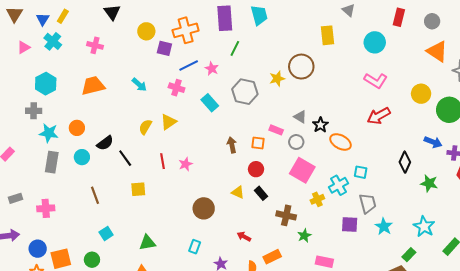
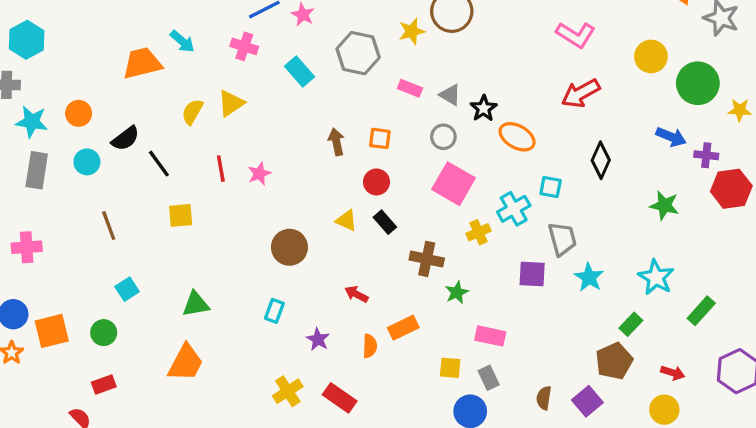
orange trapezoid: (93, 86) -> (142, 63), moved
pink rectangle: (276, 130) -> (410, 88), moved
black diamond: (405, 162) -> (601, 160), moved

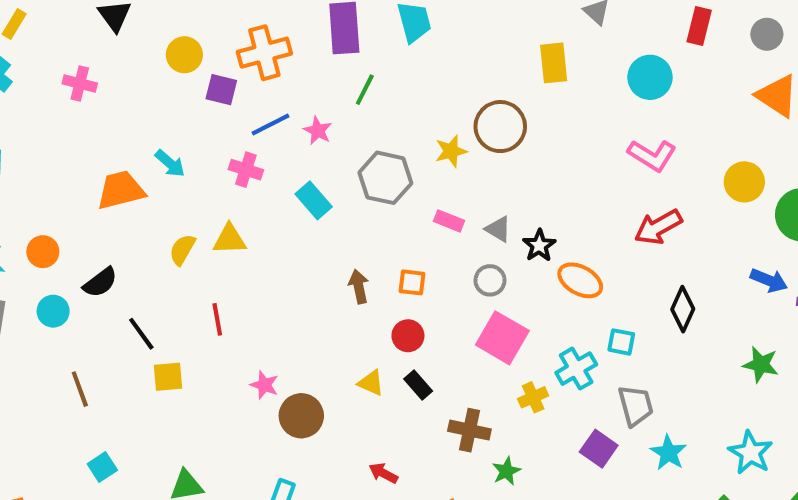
yellow triangle: (231, 103) -> (229, 239), turned 32
black line: (159, 164) -> (141, 334), moved
pink star: (259, 174) -> (264, 385), moved, turned -30
purple square: (532, 274) -> (599, 449), turned 32

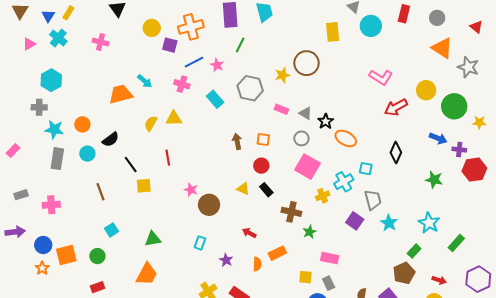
cyan circle: (650, 77) -> (371, 26), moved
red arrow: (658, 227) -> (396, 107), moved

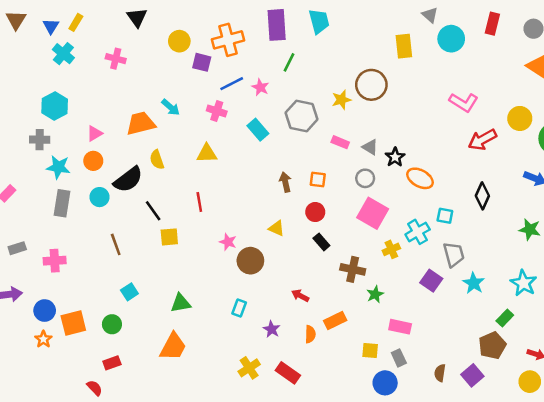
pink triangle: (29, 44) -> (95, 133), moved
yellow semicircle: (151, 123) -> (157, 160), moved, turned -49
black semicircle: (111, 139) -> (128, 180), size x1.4
yellow triangle: (243, 189) -> (277, 228), moved

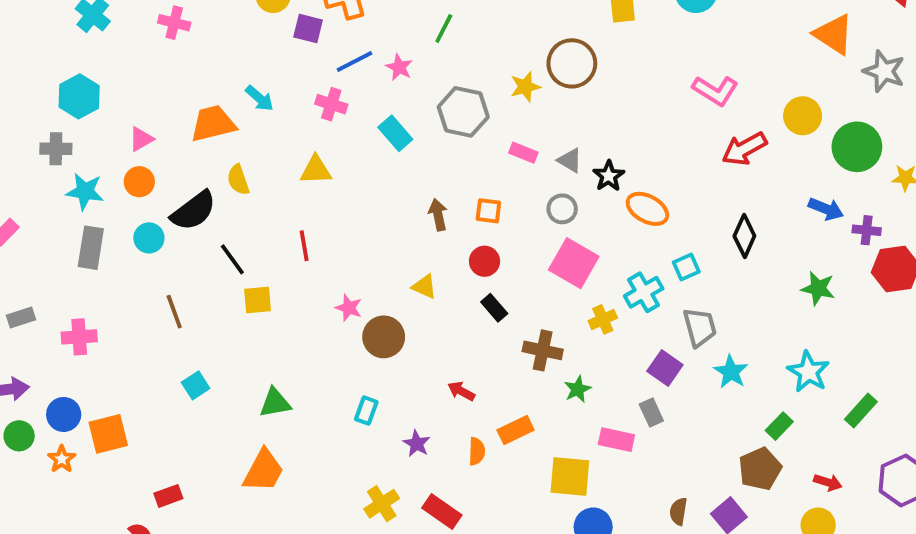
cyan square: (445, 216) -> (686, 267), turned -35
green circle: (112, 324) -> (19, 436), moved
yellow square: (370, 350) -> (570, 477), size x1.6
gray rectangle: (399, 358) -> (651, 413), moved

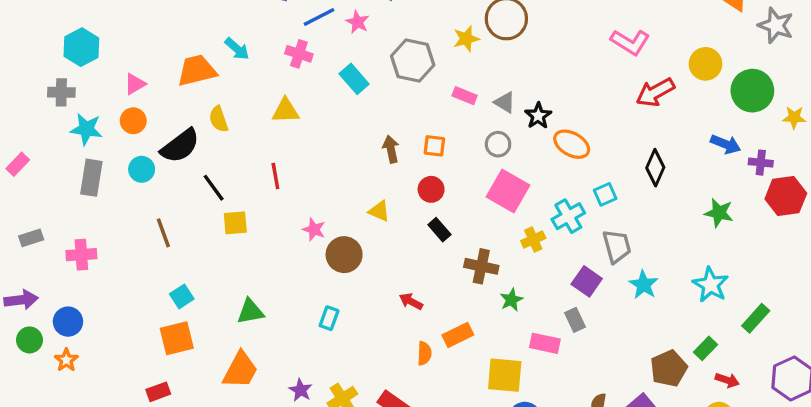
green rectangle: (779, 426) -> (706, 348), moved
orange square: (108, 434) -> (177, 338), moved
purple star: (417, 444) -> (301, 390), moved

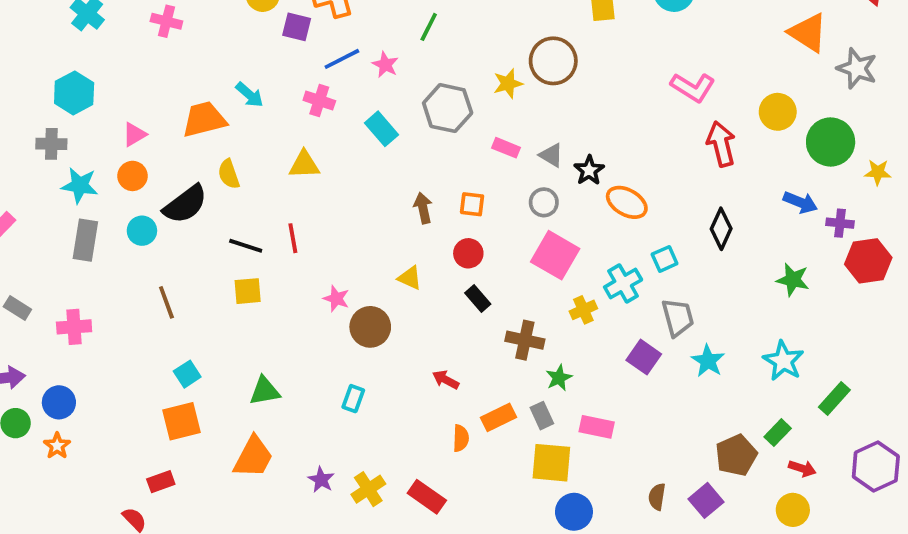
red arrow: (655, 92) -> (721, 144), turned 105
black line: (214, 188) -> (246, 246), moved, turned -36
gray rectangle: (31, 238) -> (17, 308), turned 50
gray rectangle: (575, 320) -> (542, 416), moved

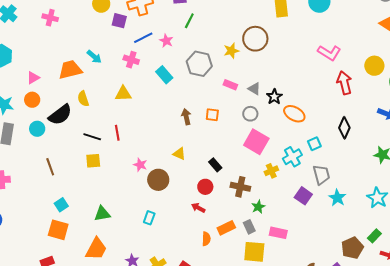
red circle: (468, 253) -> (205, 187), moved
orange square: (182, 421) -> (58, 230), turned 30

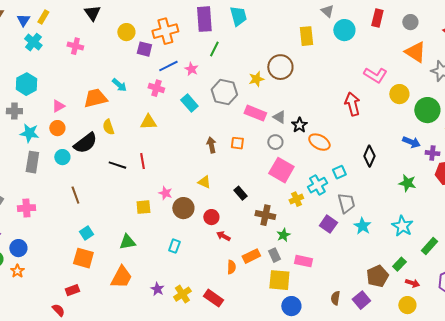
pink L-shape: (329, 53) -> (375, 75), moved
red arrow: (344, 83) -> (352, 104), moved
pink rectangle: (230, 85) -> (255, 113), size x1.5
yellow square: (93, 161) -> (143, 207), moved
red circle: (205, 187) -> (211, 217), moved

